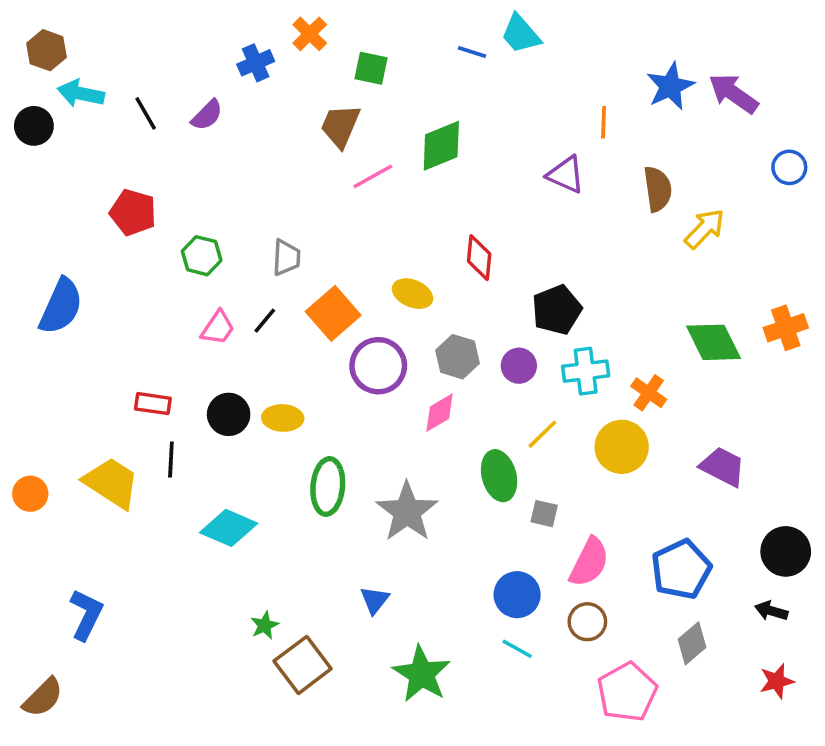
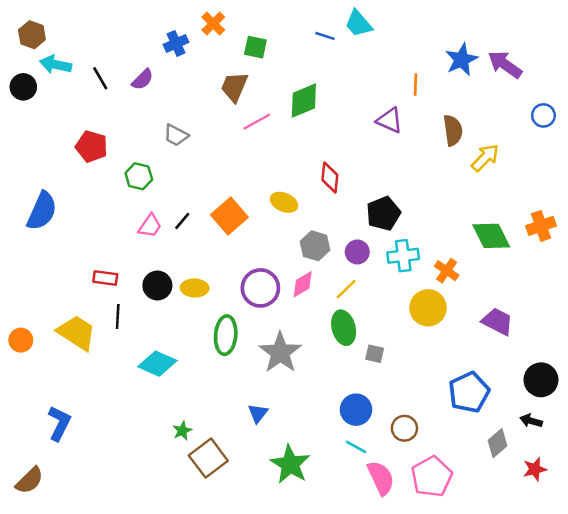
gray trapezoid: (286, 258) -> (176, 135), moved, turned 115
purple circle: (378, 366) -> (260, 288), moved
yellow line: (542, 434) -> (346, 289), moved
pink semicircle: (589, 562) -> (381, 478), moved, turned -52
gray diamond: (692, 643) -> (498, 443), moved

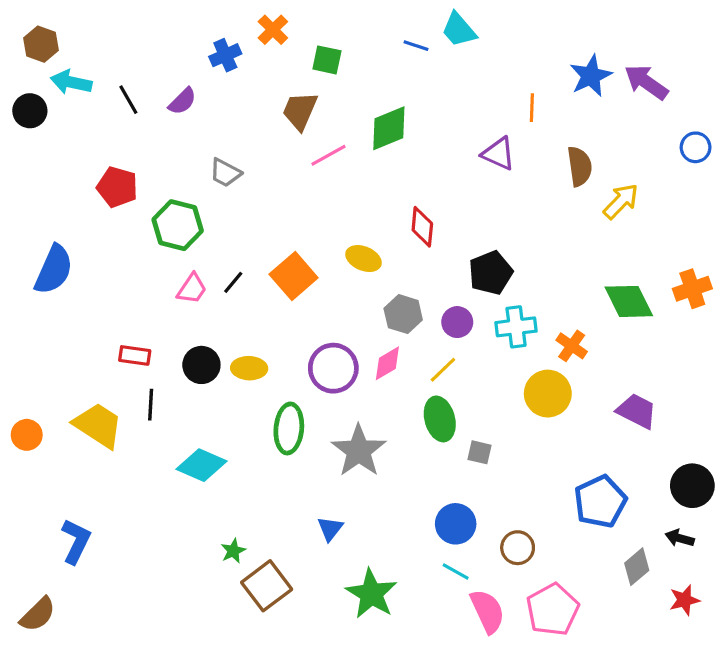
green hexagon: (139, 176) -> (178, 225), size x1.4

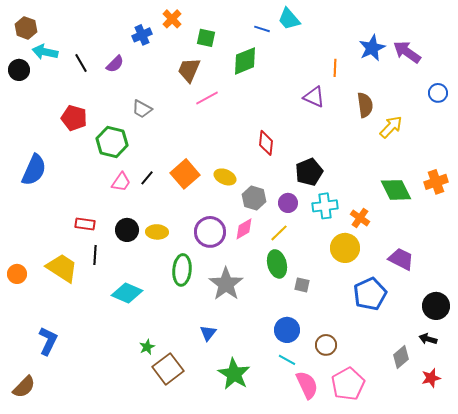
green diamond: (389, 128) -> (245, 61), moved
yellow ellipse: (364, 259) -> (225, 177), moved
blue pentagon: (600, 502) -> (370, 294), moved

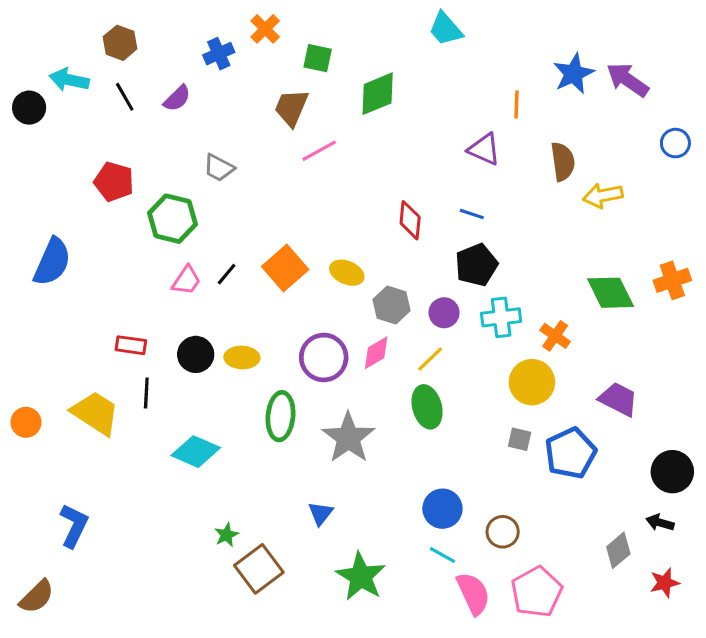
brown hexagon: (26, 28) -> (120, 43), moved
blue line: (262, 29) -> (472, 214), moved
yellow arrow: (391, 127) -> (603, 196), turned -145
gray square: (302, 285) -> (520, 439), moved

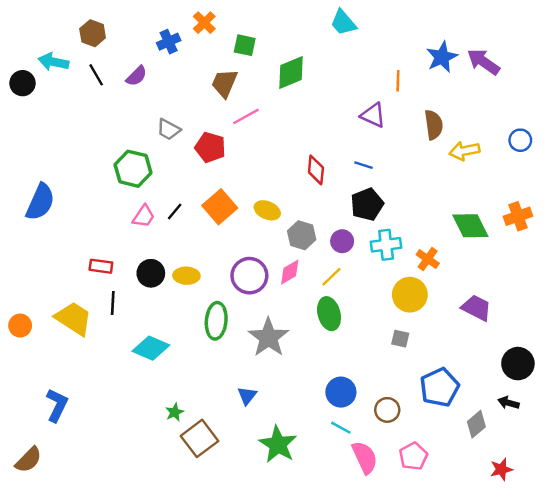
blue circle: (675, 143) -> (520, 140), moved
red pentagon: (114, 182) -> (210, 147), moved
blue pentagon: (571, 453) -> (440, 387), moved
red star: (665, 583) -> (501, 469), moved
pink pentagon: (537, 592) -> (413, 456), size x0.7

